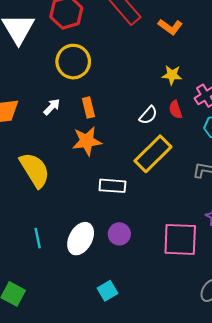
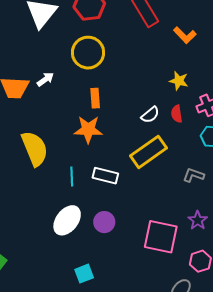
white arrow: (52, 107) -> (45, 79), moved
cyan line: (38, 238) -> (72, 177), moved

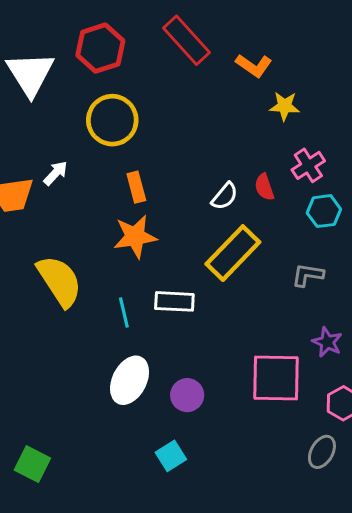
yellow star: (179, 81) -> (285, 106), moved
purple circle: (104, 222) -> (187, 395), moved

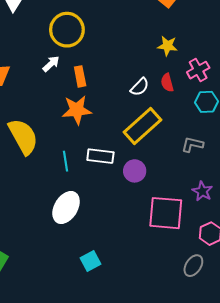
yellow star: (285, 106) -> (167, 46), moved
white arrow: (56, 173) -> (51, 64), moved
purple circle: (187, 395) -> (135, 171), moved

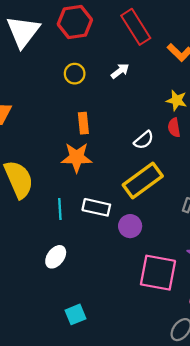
yellow circle: (67, 30) -> (75, 74), size x0.6
white arrow: (51, 64) -> (120, 71), moved
red semicircle: (167, 83) -> (174, 128), moved
white ellipse: (66, 207) -> (56, 257), size x0.7

